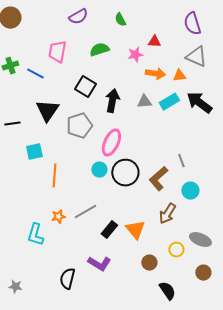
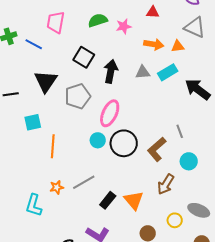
pink star: (135, 55) -> (124, 26), moved
black arrow: (199, 103) -> (198, 89), moved

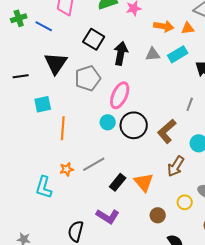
gray line: (180, 131) -> (190, 104), moved, turned 40

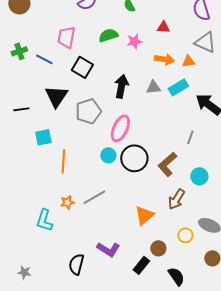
black square: (94, 39) -> (82, 67), moved
black rectangle: (118, 182) -> (141, 265), moved
orange triangle: (144, 182) -> (144, 215), turned 30

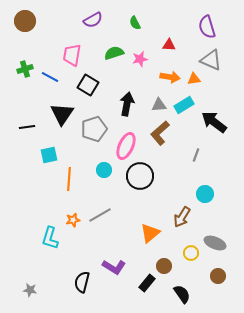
cyan circle: (108, 155) -> (104, 170), moved
brown L-shape: (167, 164) -> (160, 133), moved

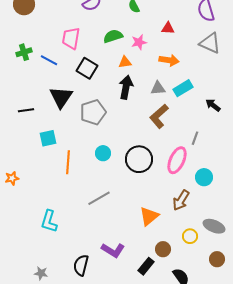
orange triangle: (194, 79) -> (125, 62), moved
black arrow: (214, 122) -> (213, 105), size x0.6
pink ellipse: (126, 146) -> (177, 160), moved
orange star: (73, 220) -> (12, 178), moved
gray star: (30, 290) -> (41, 273), moved

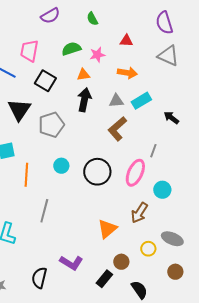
gray line: (99, 198) -> (44, 211), moved, turned -45

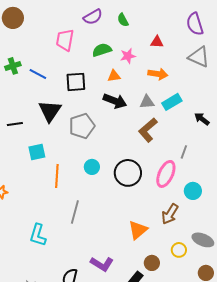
purple semicircle: (50, 16) -> (93, 17), moved
pink trapezoid: (29, 51) -> (65, 40), moved
black square: (45, 81) -> (76, 82), turned -35
black arrow: (84, 100) -> (115, 101), turned 100

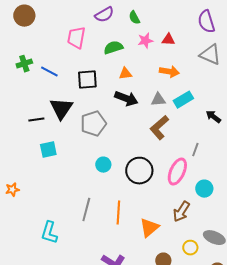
pink star: (128, 56) -> (145, 41), moved
black line: (15, 124) -> (36, 120), moved
orange line: (57, 176) -> (118, 213), moved

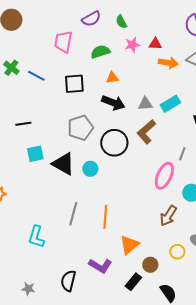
green cross: (24, 64) -> (11, 68), turned -35
orange arrow: (169, 72) -> (168, 63), moved
black triangle: (61, 109) -> (63, 164), moved, turned -35
black circle: (139, 171) -> (114, 143), moved
orange triangle: (149, 228) -> (129, 245), moved

